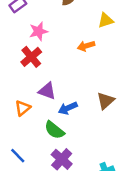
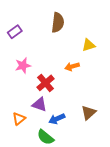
pink star: (39, 31) -> (23, 66), moved
red cross: (31, 57) -> (45, 83), moved

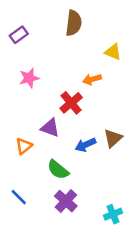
yellow triangle: (88, 45) -> (113, 52), turned 40
red cross: (45, 83) -> (71, 103), moved
blue arrow: (57, 119) -> (85, 145), moved

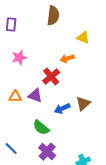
purple rectangle: (19, 35) -> (11, 25), turned -48
orange triangle: (24, 146) -> (15, 97), moved, turned 40

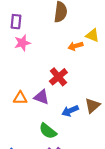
pink star: (19, 58) -> (22, 43), moved
orange arrow: (67, 59) -> (75, 46), moved

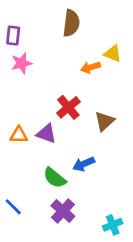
brown triangle: (92, 105) -> (104, 121), moved
blue arrow: (70, 111) -> (84, 164), moved

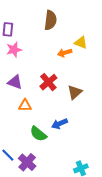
purple triangle: (46, 134) -> (15, 82), moved
orange triangle: (19, 135) -> (25, 105), moved
purple cross: (63, 211) -> (27, 162), moved

